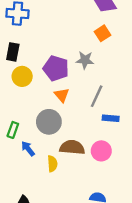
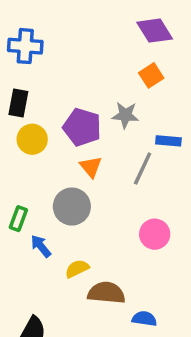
blue rectangle: (111, 118) -> (168, 141), moved
brown semicircle: (72, 147) -> (106, 293), moved
pink circle: (101, 151) -> (155, 234), moved
yellow semicircle: (52, 164) -> (77, 269), turned -112

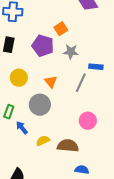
orange square: (151, 75) -> (61, 29), moved
purple pentagon: (82, 127) -> (43, 46), moved
yellow circle: (32, 139) -> (19, 78), moved
brown semicircle: (106, 293) -> (68, 146), moved

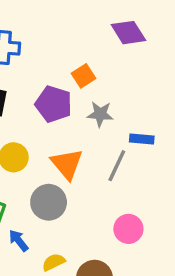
orange triangle: (51, 82) -> (67, 164), size x1.5

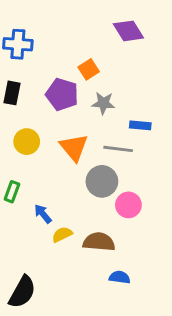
gray line: (117, 166) -> (118, 149), turned 72
gray circle: (49, 202) -> (102, 181), moved
blue arrow: (19, 241) -> (43, 214), moved

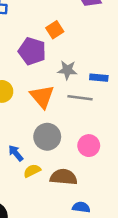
gray star: (103, 103) -> (67, 70), moved
gray circle: (102, 181) -> (47, 137), moved

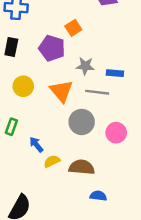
gray circle: (47, 137) -> (82, 122), moved
pink circle: (89, 146) -> (116, 133), moved

